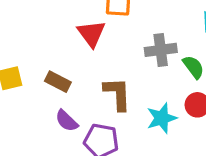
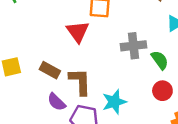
brown L-shape: (117, 94) -> (80, 82), moved
cyan star: (162, 118) -> (114, 102), moved

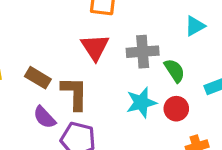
red triangle: (78, 32) -> (95, 47), moved
cyan star: (114, 102) -> (141, 103), moved

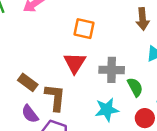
red circle: (176, 109) -> (145, 118), moved

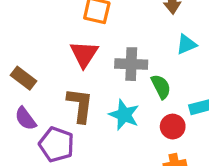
brown L-shape: (55, 97) -> (80, 105), moved
cyan star: (107, 110) -> (124, 115), turned 30

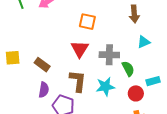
cyan star: (124, 115) -> (105, 87), turned -30
purple semicircle: (26, 119) -> (44, 90), turned -133

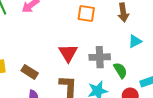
orange square: (87, 22) -> (86, 13), moved

